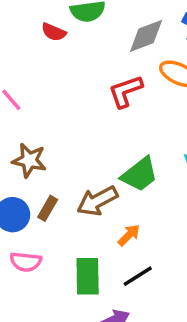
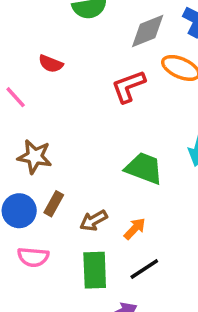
red semicircle: (54, 32) -> (51, 64), moved
green trapezoid: (140, 174) -> (144, 168), turned -120
brown arrow: (97, 201) -> (94, 220), moved, size x0.7

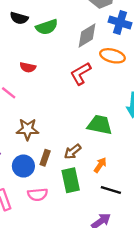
brown arrow: (94, 220) -> (73, 152), moved
black line: (144, 269) -> (111, 190), turned 60
green rectangle: (95, 270) -> (71, 180), moved

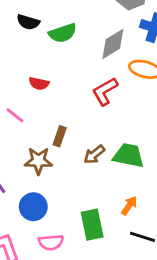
brown arrow: (73, 152) -> (94, 154), moved
brown rectangle: (45, 158) -> (60, 136), moved

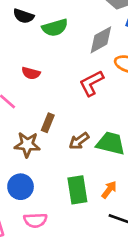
green rectangle: (92, 225) -> (77, 190), moved

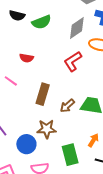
brown rectangle: (48, 123) -> (43, 94), size x1.5
brown star: (27, 145) -> (47, 129), moved
green rectangle: (77, 190) -> (70, 155), moved

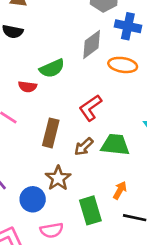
green semicircle: (41, 22) -> (52, 68), moved
red L-shape: (73, 61) -> (90, 108), moved
brown star: (47, 129) -> (58, 178), turned -30

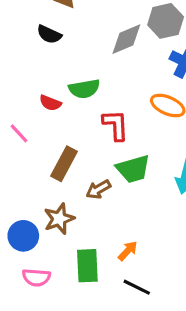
gray diamond: (92, 44) -> (126, 39), moved
red L-shape: (90, 108) -> (116, 125), moved, turned 108
green trapezoid: (115, 145) -> (133, 169), moved, turned 144

